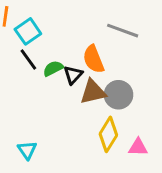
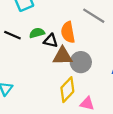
black line: (28, 60) -> (12, 35), moved, turned -42
black triangle: (73, 75) -> (51, 41), turned 48

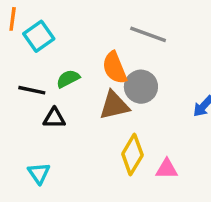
black triangle: (51, 41) -> (54, 118), moved
gray circle: (81, 62) -> (141, 87), moved

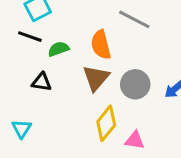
gray circle: (141, 87) -> (135, 84), moved
black line: (32, 90) -> (30, 37), moved
brown triangle: (114, 105) -> (96, 78), turned -44

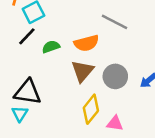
black line: (30, 37) -> (27, 36), turned -66
orange semicircle: (101, 45) -> (86, 43), turned -90
black triangle: (42, 82) -> (28, 92), moved, size x1.6

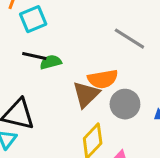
black line: (27, 36) -> (34, 56), moved, turned 54
orange semicircle: (86, 43) -> (103, 79), moved

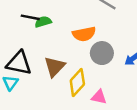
brown triangle: (86, 94) -> (54, 67), moved

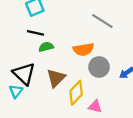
green semicircle: (43, 22) -> (46, 47), moved
black triangle: (19, 63) -> (24, 74), turned 30

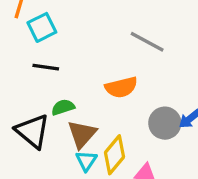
green semicircle: (46, 47) -> (63, 107), moved
gray circle: (99, 67) -> (165, 123), moved
cyan triangle: (16, 91) -> (86, 161), moved

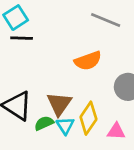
black line: (46, 67) -> (22, 38), moved
green semicircle: (63, 107) -> (44, 123), moved

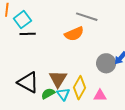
orange semicircle: (88, 61) -> (74, 34), moved

